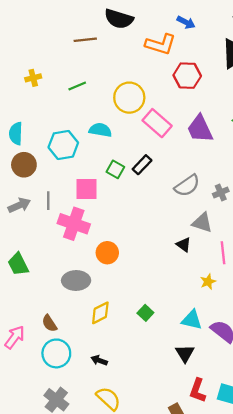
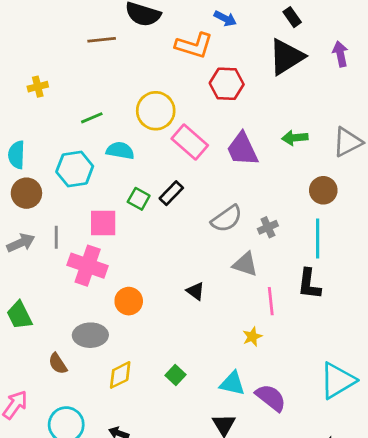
green line: (77, 86) -> (92, 118), moved
black triangle: (184, 245) -> (195, 291), moved
brown semicircle: (49, 323) -> (58, 364), moved

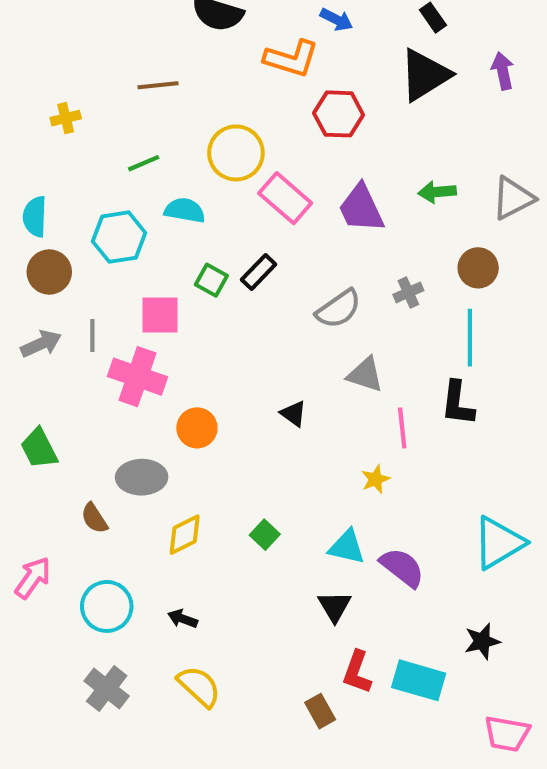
brown line: (102, 40) -> (158, 85), moved
gray cross: (268, 227) -> (408, 292), moved

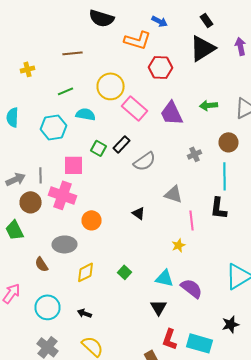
brown circle: (49, 272) -> (30, 202), moved
gray semicircle: (339, 309) -> (144, 161), moved

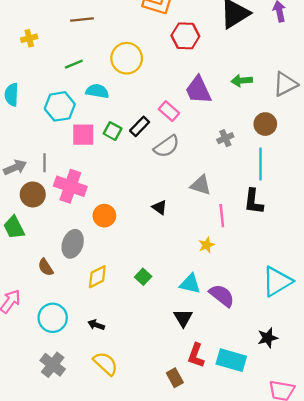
pink rectangle: (134, 108) -> (169, 111), moved, size x0.7
pink square: (74, 165) -> (83, 135), moved
gray ellipse: (64, 244) -> (73, 244), turned -70

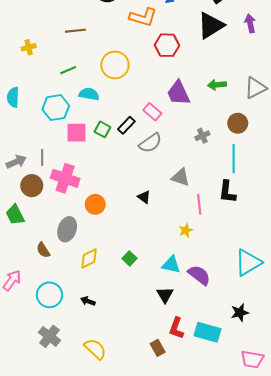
yellow semicircle: (106, 364) -> (95, 349), moved

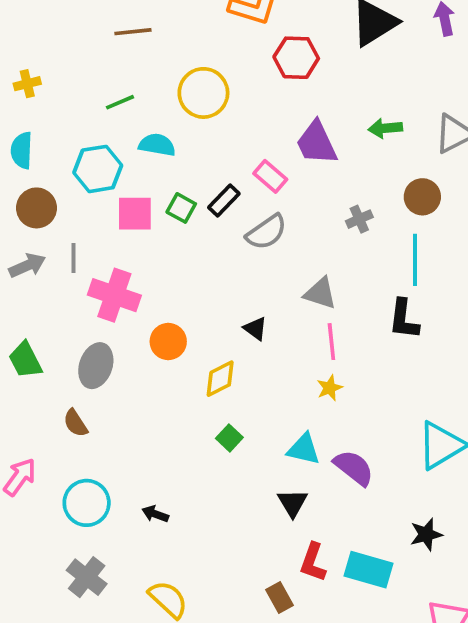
yellow cross: (29, 47) -> (27, 84), moved
brown circle: (32, 186) -> (36, 208), moved
pink line: (199, 204) -> (331, 342), moved
gray ellipse: (67, 229) -> (96, 366), moved
yellow diamond: (89, 258) -> (220, 379), moved

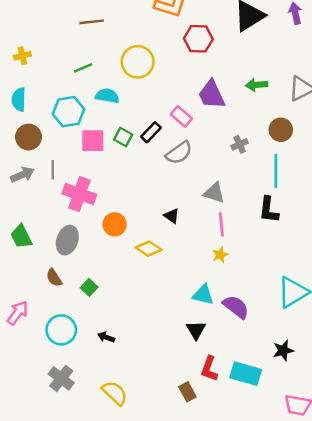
yellow diamond: (220, 379) -> (149, 249), turned 60
green square: (229, 438) -> (89, 287), moved

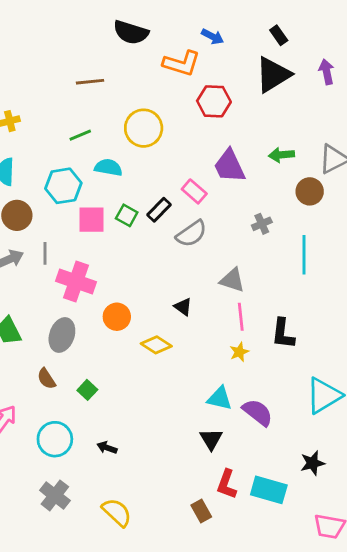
brown circle: (281, 130) -> (310, 191), moved
black L-shape: (269, 210) -> (283, 334), moved

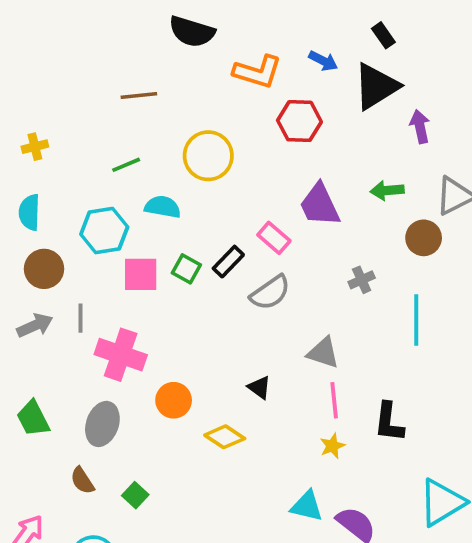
blue arrow: (213, 37) -> (323, 61), moved
purple arrow: (327, 72) -> (420, 127), moved

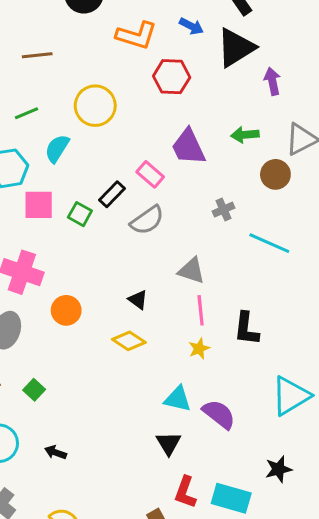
cyan semicircle: (163, 207) -> (57, 148), turned -68
green square: (186, 269) -> (80, 214), moved
cyan line: (416, 320) -> (269, 243), turned -66
yellow diamond: (225, 437) -> (129, 341), moved

